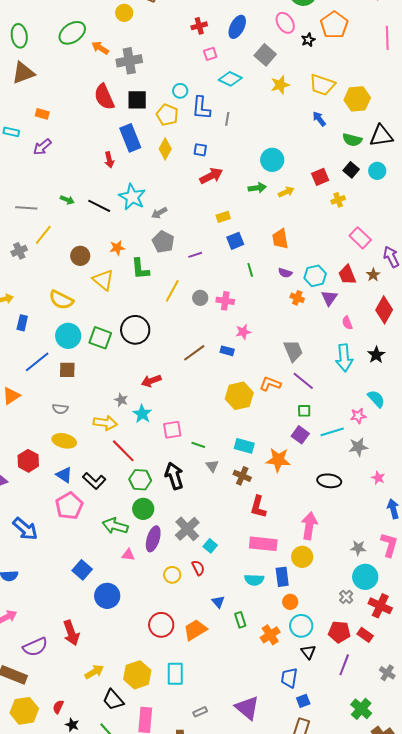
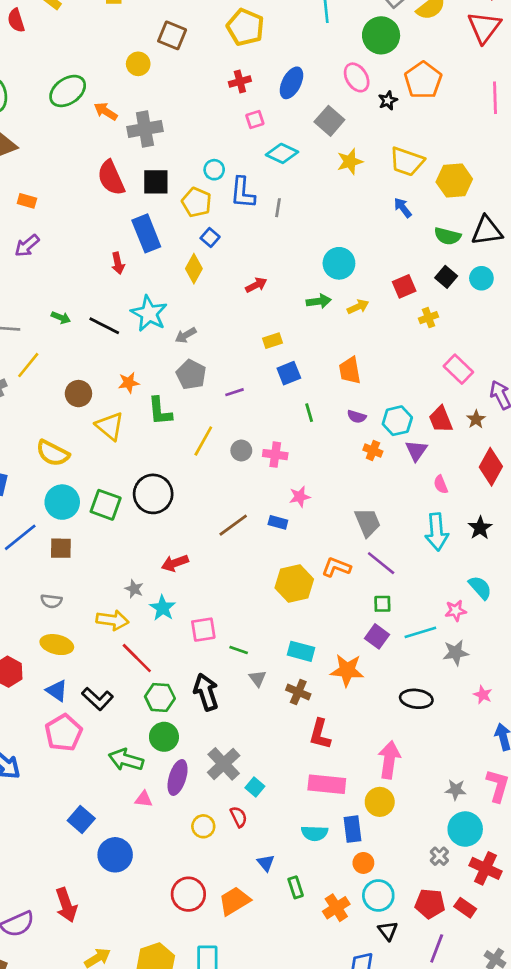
yellow diamond: (165, 149) -> (194, 269), moved
blue square: (200, 150) -> (210, 238), moved, turned 32
red arrow: (211, 176) -> (256, 285), size x0.7

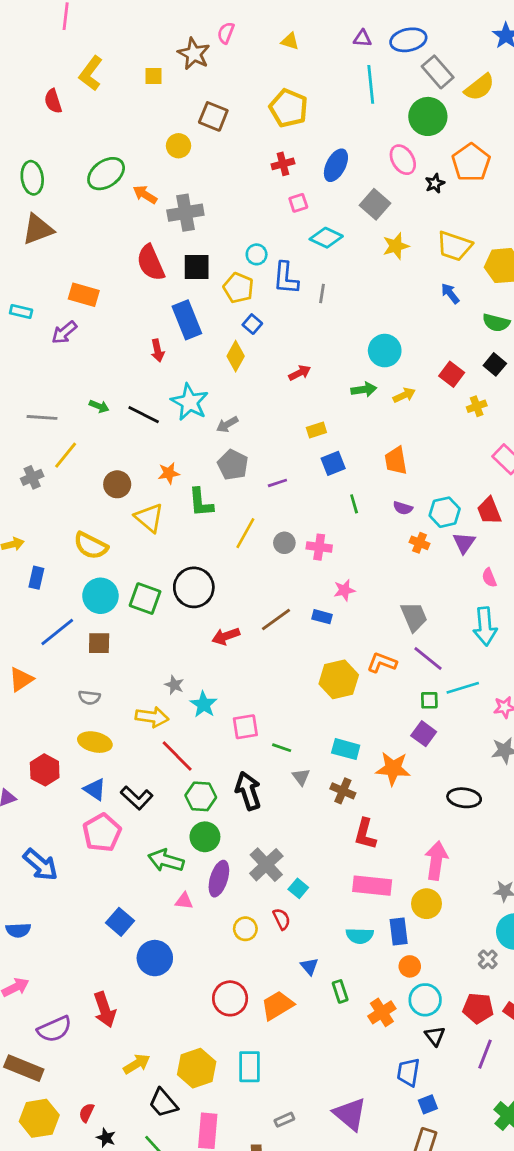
orange rectangle: (27, 201) -> (84, 295), moved, size x1.5
red square: (404, 286) -> (452, 374), turned -30
red arrow: (175, 563) -> (226, 636), moved
cyan line: (420, 632) -> (463, 688), moved

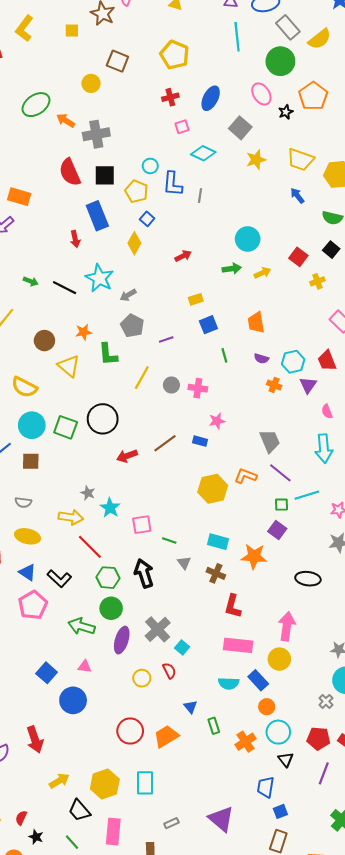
pink triangle: (184, 901) -> (85, 666), moved
blue rectangle: (399, 932) -> (258, 680), turned -36

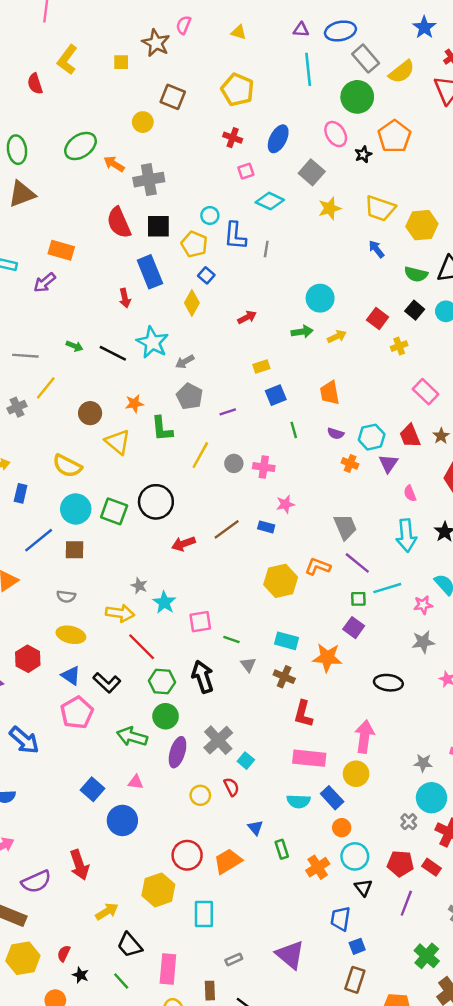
red cross: (170, 97) -> (233, 138), turned 35
yellow hexagon: (105, 784) -> (158, 890), moved

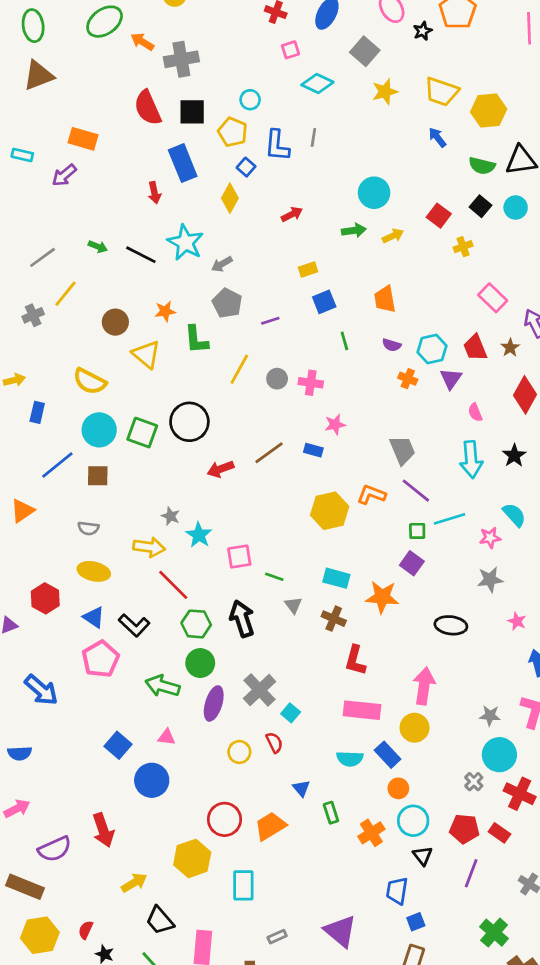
blue L-shape: (235, 236) -> (277, 146), moved
gray line: (25, 356) -> (43, 257), turned -40

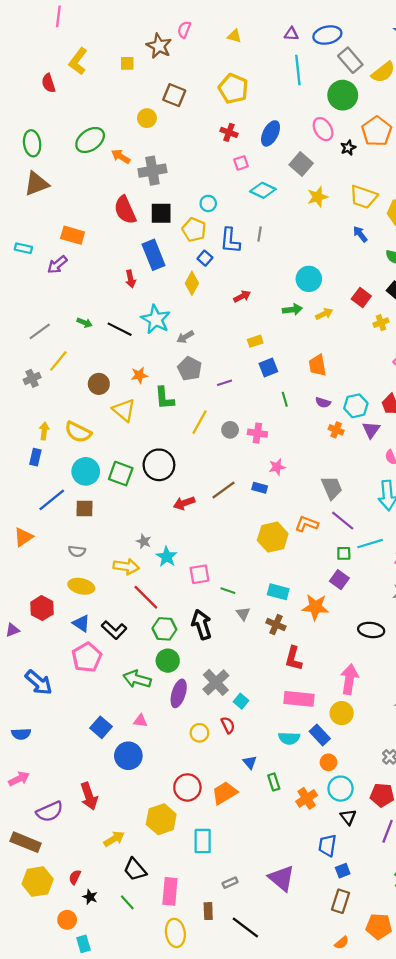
yellow arrow: (14, 380) -> (44, 431), moved, turned -70

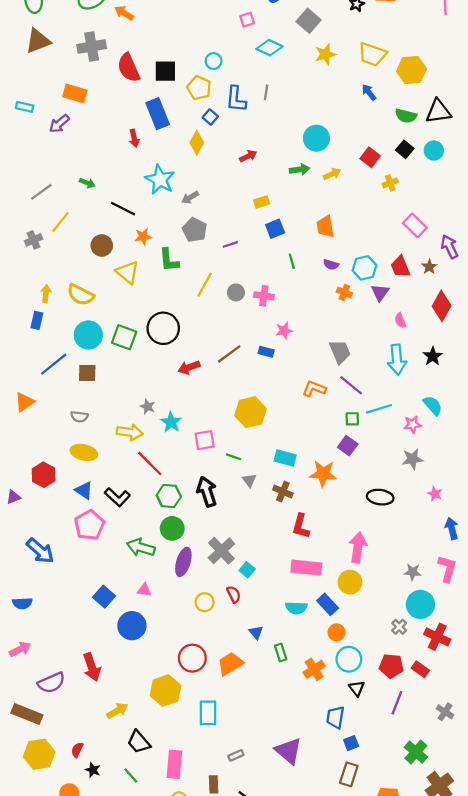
gray cross: (152, 171) -> (92, 47), moved
black line: (120, 329) -> (123, 209), moved
yellow hexagon: (273, 537) -> (250, 412), moved

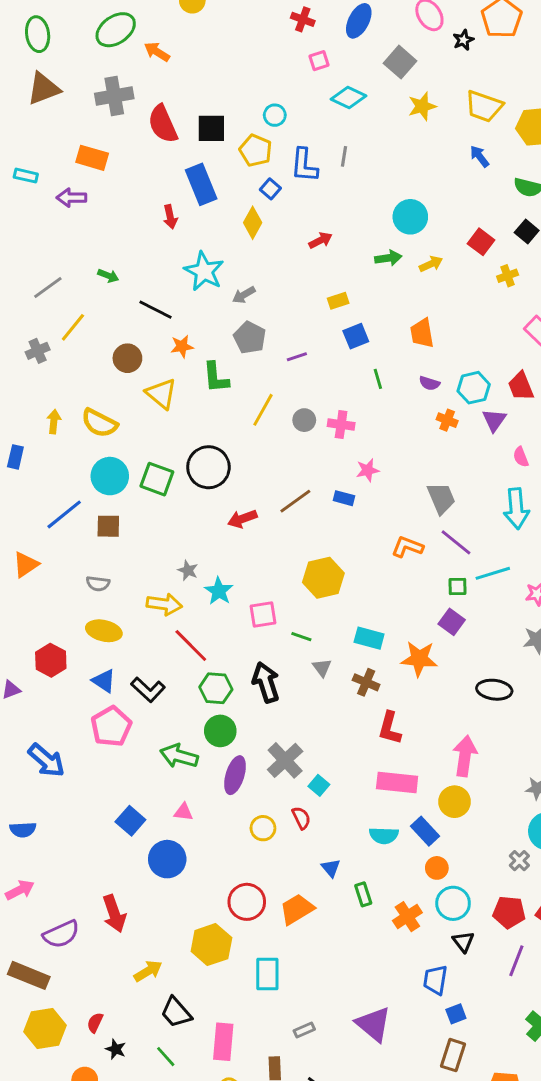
purple arrow: (59, 124) -> (71, 198), turned 40
blue rectangle: (37, 320) -> (15, 457), moved

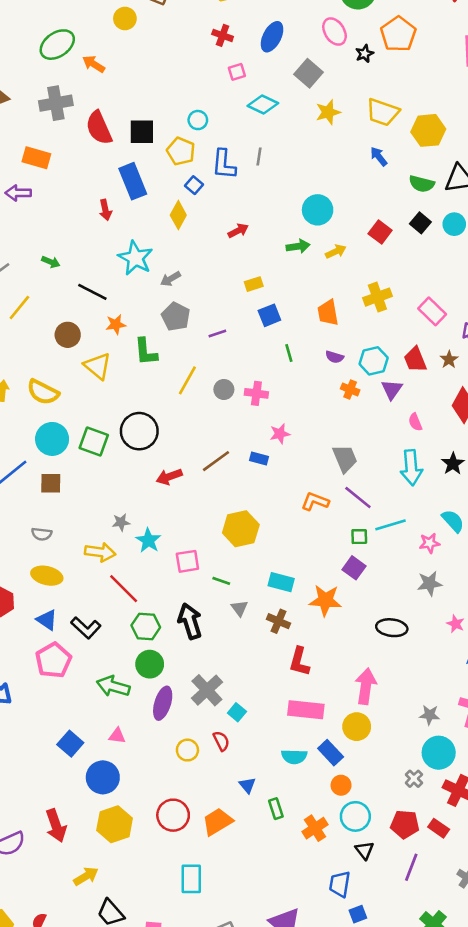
yellow cross: (508, 276) -> (377, 297), moved, size x1.5
gray star: (188, 570) -> (121, 522), turned -30
yellow hexagon: (211, 945) -> (115, 824), moved

